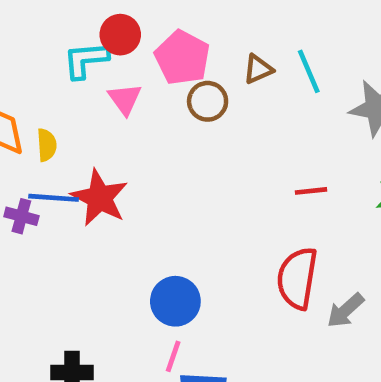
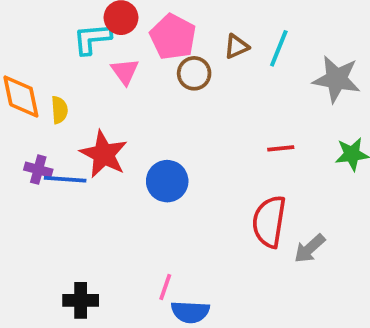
cyan line: (309, 71) -> (279, 48), turned 45
blue line: (54, 198) -> (65, 179), moved
blue circle: (175, 301) -> (167, 181), moved

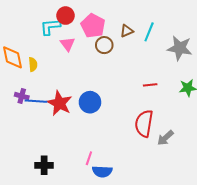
red star: (104, 154) -> (59, 103), moved

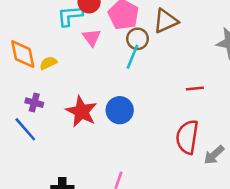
brown triangle: (127, 31) -> (166, 21), size x1.5
cyan line: (149, 32) -> (132, 57), moved
yellow semicircle: (33, 64) -> (48, 63), turned -112
blue line: (36, 101) -> (25, 129), moved, turned 45

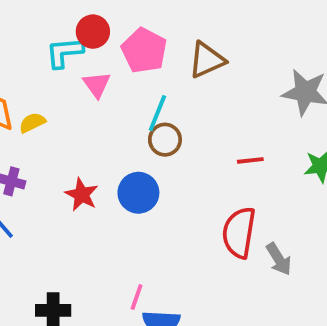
brown circle: (138, 39) -> (165, 140), moved
red star: (81, 111) -> (82, 195), size x0.7
gray arrow: (214, 155) -> (279, 259), turned -80

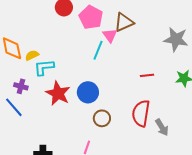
cyan L-shape: (64, 52) -> (44, 67), moved
pink triangle: (97, 85) -> (110, 35), moved
brown circle: (165, 140) -> (102, 118), moved
red star: (82, 195) -> (58, 93), size x1.4

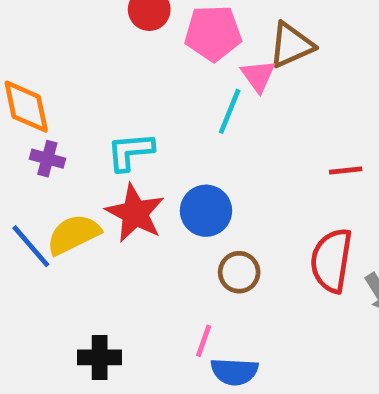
pink pentagon: (91, 17) -> (213, 33), turned -30
yellow semicircle: (32, 55) -> (73, 234), moved, size x1.6
cyan L-shape: (44, 67) -> (130, 152), moved
purple cross: (21, 86) -> (47, 159), moved

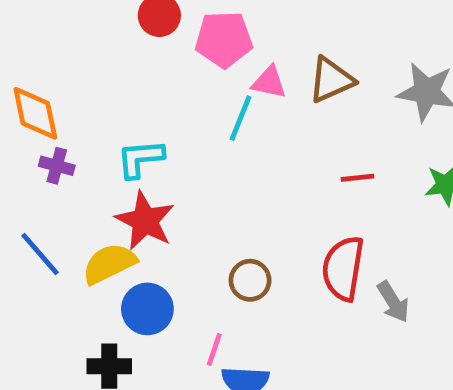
brown triangle: (291, 45) -> (331, 80), moved
pink triangle: (258, 76) -> (269, 82), turned -42
blue circle: (206, 211) -> (147, 309), moved
yellow semicircle: (73, 234) -> (109, 264), moved

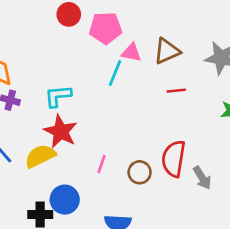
red line: (357, 178) -> (176, 91), moved
brown circle: (250, 280) -> (140, 172), moved
blue circle: (147, 309) -> (65, 200), moved
pink line: (214, 349) -> (101, 164), moved

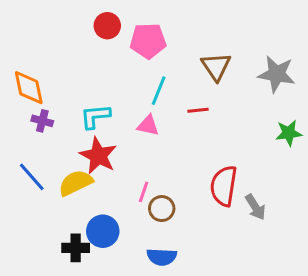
brown triangle: (167, 51) -> (216, 66), turned -40
pink triangle: (131, 52) -> (148, 125), moved
red line: (176, 91) -> (198, 110), moved
brown circle: (140, 172) -> (162, 209), moved

